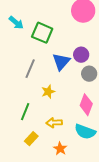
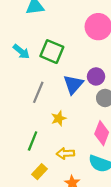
cyan arrow: (16, 23) -> (21, 52), moved

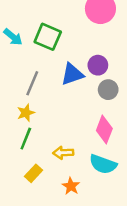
blue triangle: (73, 84) -> (72, 74), turned 30
yellow star: (59, 118) -> (26, 113), moved

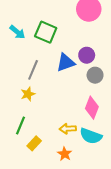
green line: (26, 139) -> (21, 126), moved
yellow arrow: (63, 153) -> (68, 129), moved

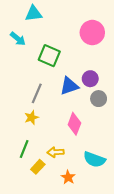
cyan arrow: (17, 32) -> (18, 39), moved
pink diamond: (92, 108) -> (74, 124), moved
yellow arrow: (68, 129) -> (56, 152), moved

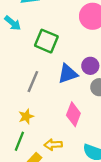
yellow star: (31, 117) -> (26, 116), moved

